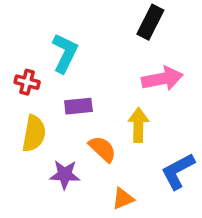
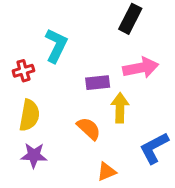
red cross: (27, 82) -> (23, 71), turned -30
purple rectangle: (78, 106) -> (98, 83), moved
purple star: (65, 175) -> (34, 155), moved

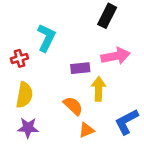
orange triangle: (107, 172) -> (86, 130), moved

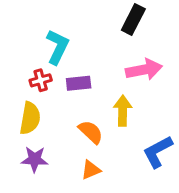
red cross: (19, 58) -> (41, 80), moved
purple rectangle: (80, 68) -> (79, 83), moved
orange triangle: (86, 130) -> (91, 170), moved

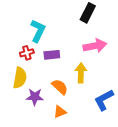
purple star: (35, 159) -> (35, 97), moved

